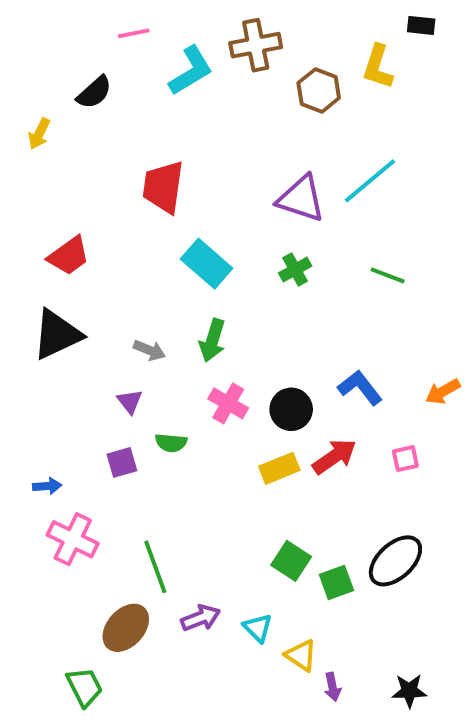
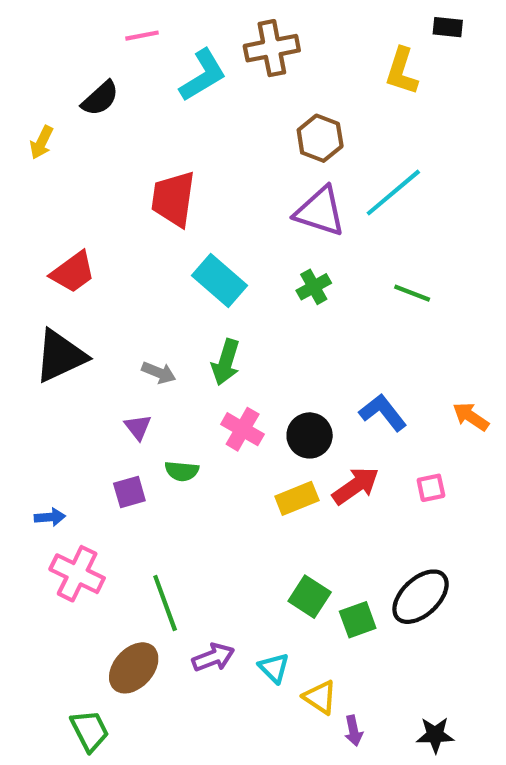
brown hexagon: (319, 90) -> (320, 138), moved
orange arrow: (443, 392) -> (471, 417), turned 64

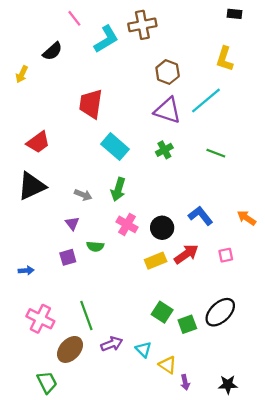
pink line: (142, 36) -> (74, 18), turned 63
yellow L-shape: (402, 71) -> (225, 59), moved
pink cross: (77, 574) -> (40, 319), moved

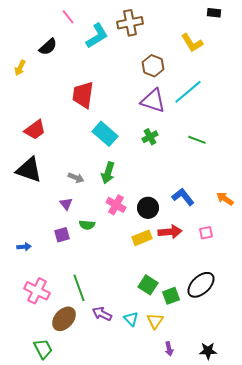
yellow L-shape: (225, 59) -> (192, 43), moved, turned -50
black triangle: (32, 186) -> (29, 170), turned 44
red arrow: (186, 254) -> (170, 232), turned 30
purple arrow: (112, 344) -> (102, 314), turned -132
yellow triangle: (168, 365) -> (155, 321), moved, turned 30

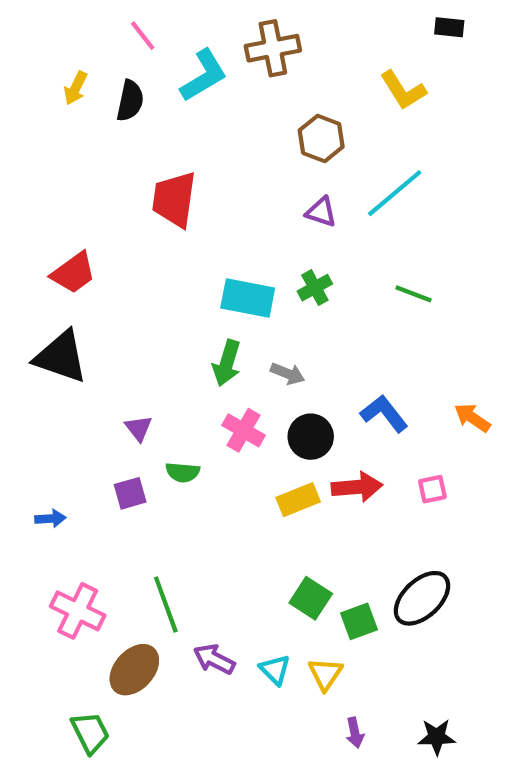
black semicircle: (48, 47) -> (130, 101), moved, turned -36
yellow arrow: (20, 68) -> (76, 88), moved
purple triangle: (153, 101) -> (321, 212), size x0.6
cyan rectangle: (105, 134) -> (248, 298), moved, turned -30
gray arrow: (76, 178) -> (288, 374), moved

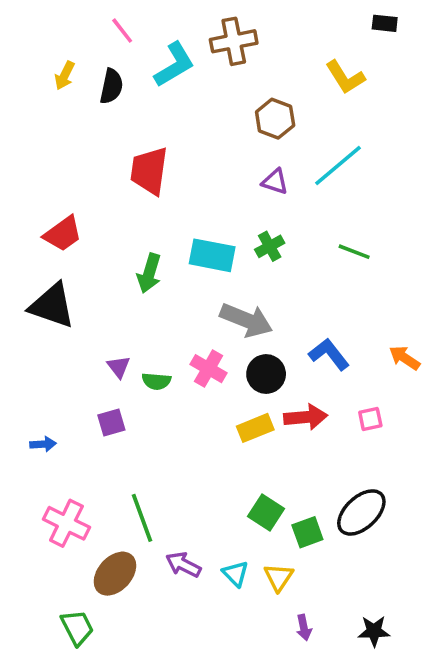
green arrow: (227, 363) -> (149, 273), moved
gray arrow: (288, 374) -> (246, 320), size x1.8
green semicircle: (183, 472) -> (156, 381), moved

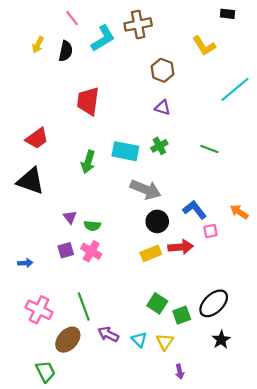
cyan line: (338, 165) -> (235, 89), moved
pink cross: (209, 369) -> (91, 251), moved
pink square: (370, 419) -> (210, 231), moved
black star: (374, 631) -> (221, 340), moved, turned -30

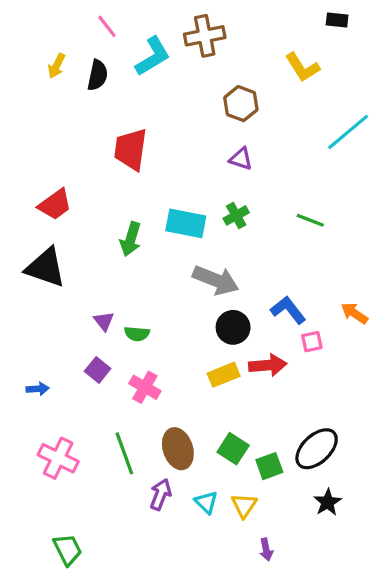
purple square: (66, 250) -> (98, 370), turned -35
pink cross: (91, 251) -> (145, 387), moved
purple arrow: (108, 334) -> (161, 494), turned 84
brown ellipse: (68, 340) -> (178, 449), moved, turned -60

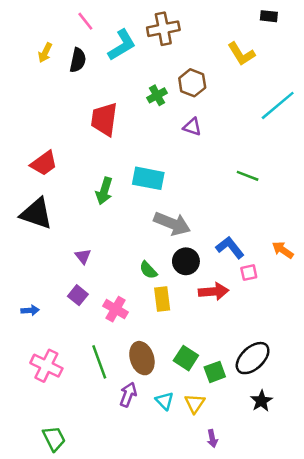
green cross: (236, 215) -> (157, 95), moved
green semicircle: (137, 334) -> (148, 270), moved, turned 42
yellow rectangle: (224, 375) -> (162, 299), moved, turned -75

